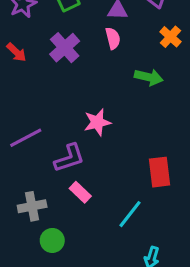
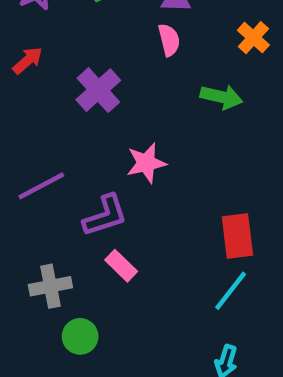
purple cross: (65, 48) -> (98, 90), moved
red arrow: (16, 52) -> (28, 60), turned -85
cyan line: (130, 214) -> (231, 291), moved

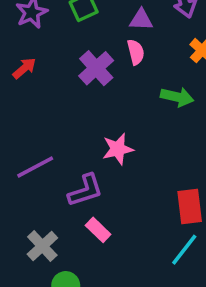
purple cross: (98, 90) -> (96, 68), moved
gray cross: (50, 286) -> (42, 246), turned -32

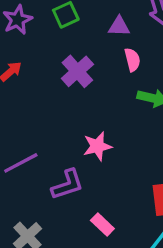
pink semicircle: (136, 52) -> (132, 60), moved
pink rectangle: (98, 230) -> (102, 224), moved

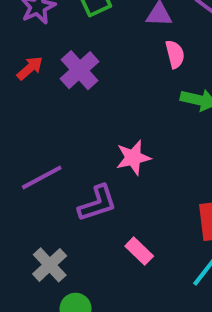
purple cross: (77, 71) -> (80, 70), moved

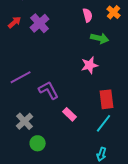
pink star: (133, 158) -> (90, 65), moved
purple L-shape: (97, 203) -> (49, 90), turned -100

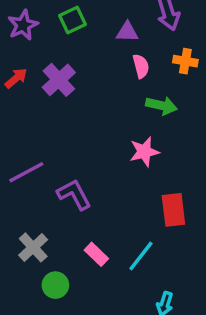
orange cross: (114, 12) -> (185, 61), turned -32
pink rectangle: (70, 114) -> (96, 254), moved
cyan line: (104, 123) -> (141, 256), moved

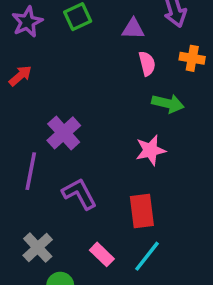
purple cross: (59, 80) -> (64, 133), moved
purple line: (26, 172) -> (31, 171), turned -51
red rectangle: (173, 210) -> (142, 211), moved

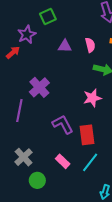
purple star: (27, 22) -> (27, 34), moved
purple triangle: (133, 29) -> (65, 46), moved
purple L-shape: (79, 194) -> (63, 124), moved

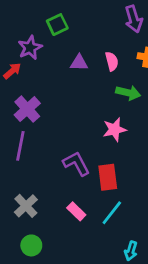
purple cross: (39, 87) -> (27, 109), moved
green circle: (37, 180) -> (31, 245), moved

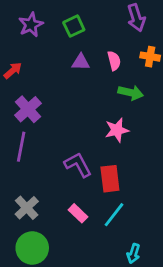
green square: (57, 25) -> (74, 26), moved
purple star: (30, 48) -> (31, 25), moved
green circle: (31, 245) -> (32, 248), size x1.5

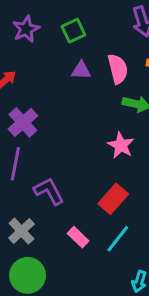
pink semicircle: (114, 61) -> (118, 69), size x1.4
pink star: (117, 130) -> (121, 145), turned -30
purple L-shape: (78, 165) -> (49, 191), moved
red rectangle: (110, 179) -> (113, 199), turned 48

